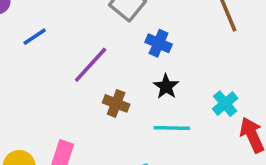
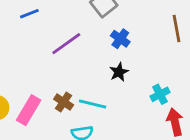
brown cross: (116, 103) -> (64, 102), moved
cyan line: (172, 128) -> (93, 104), moved

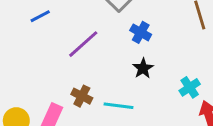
brown cross: (64, 102) -> (82, 96), moved

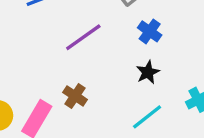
cyan line: (119, 106) -> (147, 117), moved, turned -52

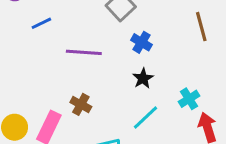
purple line: (83, 37) -> (84, 52), turned 44

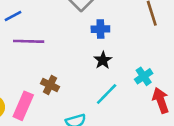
blue cross: (142, 42) -> (100, 29), turned -30
purple line: (84, 52) -> (29, 41), moved

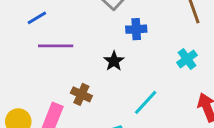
black star: (103, 60) -> (114, 61), moved
cyan cross: (144, 76) -> (187, 59), moved

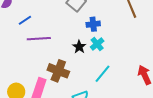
cyan cross: (187, 59) -> (97, 44), moved
brown cross: (81, 94) -> (58, 71), size x1.5

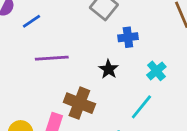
blue line: (25, 20) -> (32, 21), moved
cyan cross: (97, 44) -> (156, 71), moved

